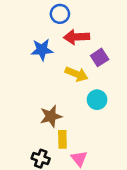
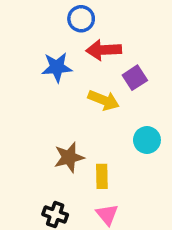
cyan circle: (97, 100) -> (147, 140), moved
yellow rectangle: (62, 139) -> (102, 176), moved

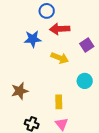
purple square: (135, 78) -> (87, 45), moved
brown star: (69, 157) -> (20, 91), moved

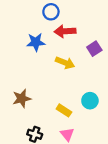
cyan circle: (85, 81) -> (90, 101), moved
yellow rectangle: (59, 102) -> (64, 110), turned -56

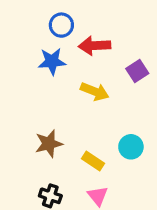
blue circle: (51, 12) -> (61, 25), moved
brown star: (22, 98) -> (49, 144), moved

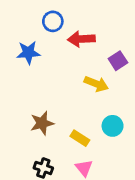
blue star: (52, 61) -> (28, 53), moved
yellow arrow: (95, 91) -> (96, 84), moved

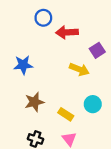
blue star: (28, 53) -> (23, 65), moved

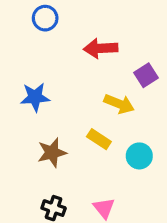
blue circle: (43, 18) -> (45, 18), moved
yellow rectangle: (66, 114) -> (99, 139), moved

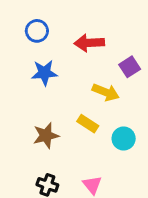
blue circle: (45, 18) -> (37, 31), moved
blue star: (35, 97) -> (44, 73), moved

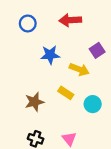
red arrow: (89, 43) -> (70, 20), moved
blue star: (44, 73) -> (50, 55), moved

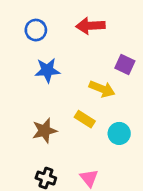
purple square: (97, 50) -> (125, 65), turned -32
blue star: (50, 55) -> (47, 70), moved

